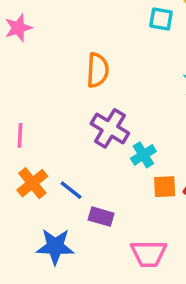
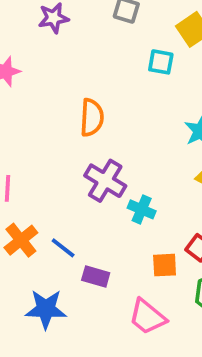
cyan cross: (143, 155) -> (142, 209), turned -35
orange square: (165, 187) -> (165, 265), moved
pink trapezoid: (149, 254) -> (147, 317), turned 39

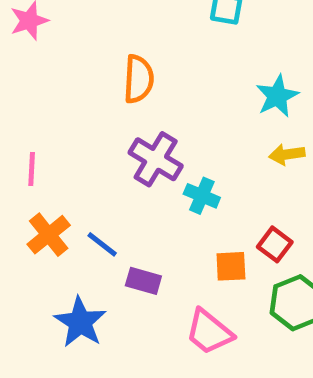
blue star: (46, 309) -> (80, 322), turned 30

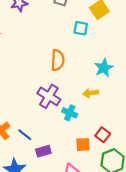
orange semicircle: (139, 79) -> (58, 60), moved
yellow arrow: (287, 154) -> (91, 93), moved
purple rectangle: (143, 281) -> (43, 151), turned -32

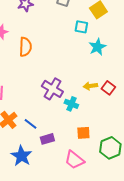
orange semicircle: (58, 60) -> (25, 47), moved
cyan star: (104, 68) -> (97, 47), moved
red square: (103, 135) -> (108, 88), moved

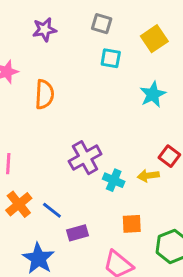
cyan square: (81, 27) -> (111, 58), moved
yellow arrow: (90, 86) -> (148, 176), moved
purple cross: (52, 89) -> (85, 158), turned 30

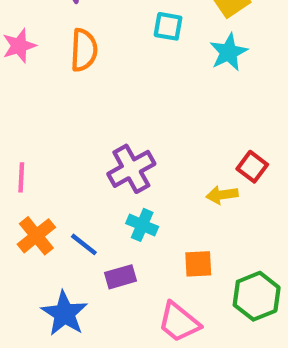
orange semicircle: (44, 94) -> (84, 50), moved
cyan star: (153, 94) -> (229, 52), moved
cyan cross: (114, 180) -> (142, 225), moved

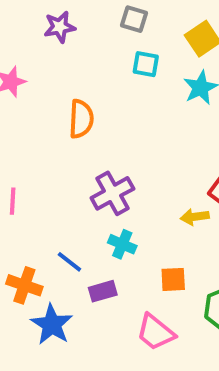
orange semicircle: (84, 50) -> (81, 119), moved
orange cross: (36, 236) -> (24, 285), moved, turned -32

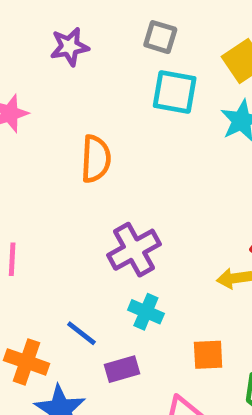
cyan square: (146, 64) -> (175, 92), size x1.4

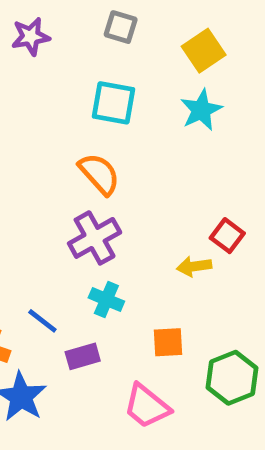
cyan square: (175, 92) -> (114, 103), moved
orange semicircle: (96, 159) -> (99, 174), moved, turned -45

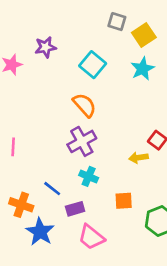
gray square: (121, 27) -> (117, 22), moved
purple star: (31, 37) -> (45, 47), moved
cyan square: (114, 103) -> (93, 65), turned 30
pink trapezoid: (147, 406) -> (91, 237), moved

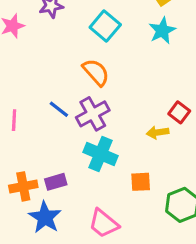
cyan cross: (89, 176) -> (101, 154), size x1.5
blue line: (52, 189) -> (59, 109), moved
orange cross: (21, 205) -> (23, 186), turned -30
purple rectangle: (75, 209) -> (56, 182), moved

